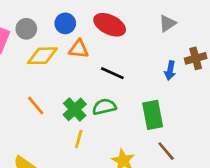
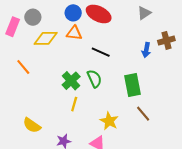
blue circle: (65, 23) -> (73, 13), moved
orange line: (36, 105) -> (23, 67), moved
green semicircle: (104, 107) -> (94, 79), turned 78

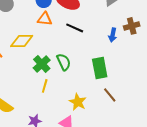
yellow diamond: (46, 38) -> (22, 41), moved
black line: (101, 52) -> (75, 28), moved

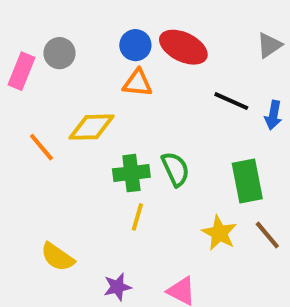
black line: (75, 28) -> (231, 101), moved
green cross: (42, 64) -> (131, 173), turned 36
yellow star: (78, 102) -> (219, 233), moved

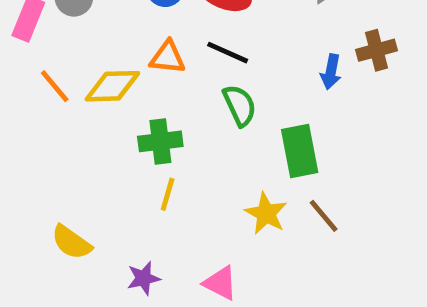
orange triangle: (137, 83) -> (168, 57), moved
black line: (231, 101) -> (228, 53), moved
orange line: (41, 147) -> (55, 86), moved
green semicircle: (175, 169) -> (240, 105), moved

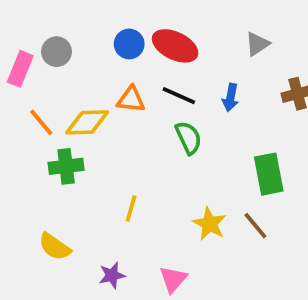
blue arrow: (331, 72) -> (231, 98), moved
green cross: (160, 141) -> (66, 166), moved
green rectangle: (300, 151) -> (269, 174), moved
pink triangle: (220, 283) -> (173, 279), turned 44

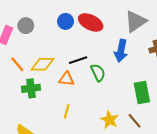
gray triangle: (257, 44) -> (136, 21), size x1.6
black line: (179, 96) -> (78, 60), moved, turned -42
blue arrow: (231, 98) -> (121, 51), size x1.5
orange triangle: (131, 99) -> (67, 79), moved

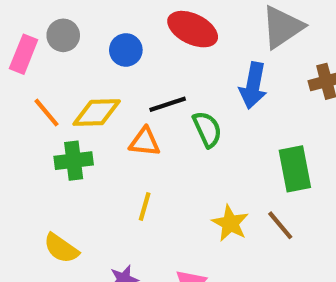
blue circle: (66, 21) -> (126, 50), moved

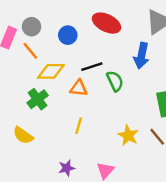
orange line: (47, 113) -> (30, 51), moved
green cross: (74, 161) -> (38, 99), turned -30
yellow semicircle: (61, 248) -> (23, 135), moved

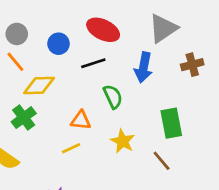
black line: (92, 67) -> (93, 63), moved
orange triangle: (79, 88) -> (81, 120), moved
yellow line: (79, 126) -> (71, 148), turned 49
yellow star: (128, 135) -> (123, 141), moved

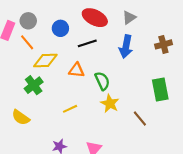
gray triangle: (163, 28) -> (129, 18), moved, size x0.6
green semicircle: (113, 97) -> (102, 81), moved
orange triangle: (81, 120) -> (77, 70), moved
green rectangle: (171, 123) -> (160, 90), moved

